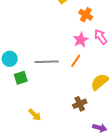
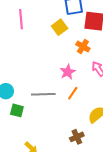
pink star: (81, 40) -> (68, 72), moved
green square: (21, 78) -> (17, 110), turned 32

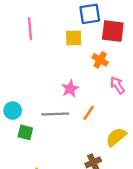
yellow square: (60, 27) -> (74, 38), turned 35
pink star: (68, 72) -> (70, 89), moved

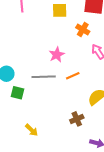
orange line: (89, 113) -> (73, 76), turned 32

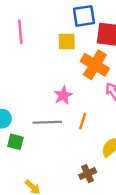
orange cross: (83, 30) -> (95, 65), size x1.6
orange line: (73, 76) -> (83, 121), turned -48

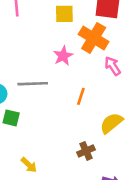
pink star: (63, 95) -> (63, 56), moved
gray line: (47, 122) -> (33, 84), moved

